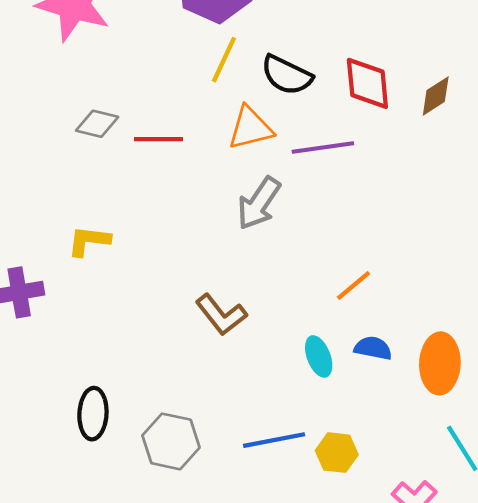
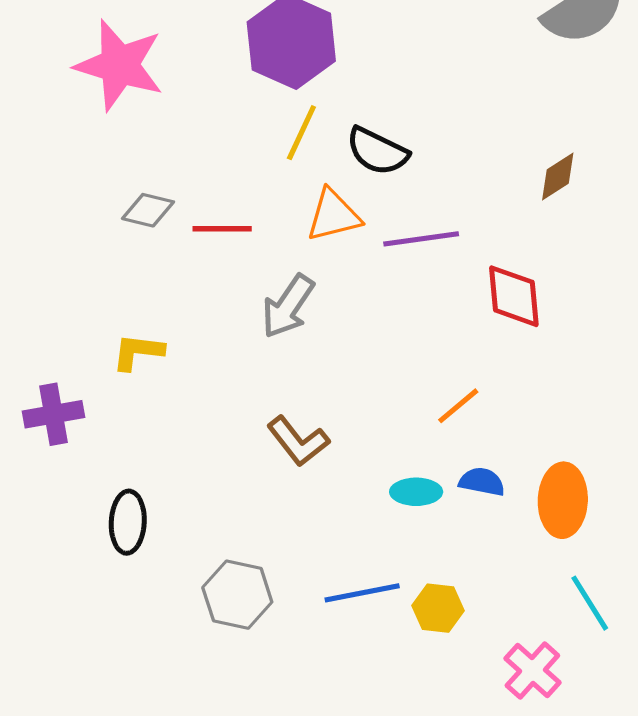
red diamond: (367, 83) -> (514, 296), moved
gray arrow: (259, 203) -> (288, 306), moved
cyan ellipse: (319, 356) -> (416, 492), turned -69
black ellipse: (93, 414) -> (128, 522), moved

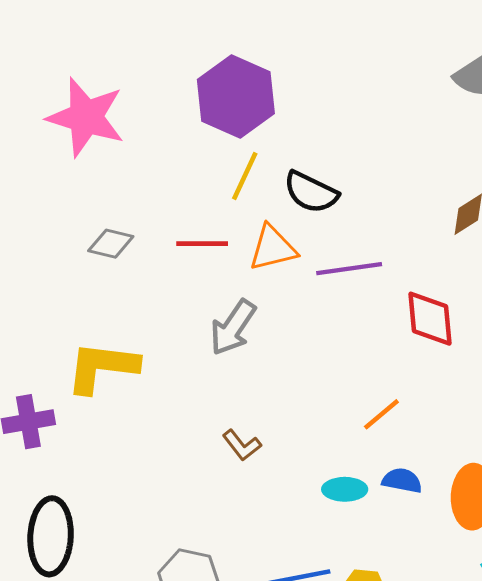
red line: (222, 229) -> (202, 244), moved
yellow L-shape: (138, 352) -> (102, 367), size x1.6
brown L-shape: (298, 441) -> (242, 445), size x0.7
black ellipse: (128, 522) -> (51, 536), moved, size x1.4

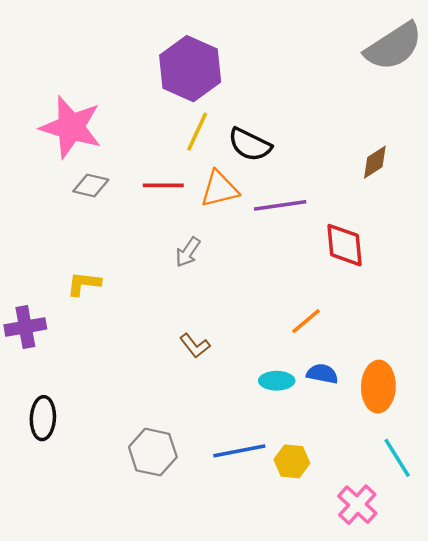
pink star: (86, 117) -> (71, 127), moved
gray arrow: (233, 327) -> (188, 252), size x0.7
yellow L-shape: (102, 367) -> (84, 284), size x0.6
black ellipse: (51, 536) -> (43, 418), size x0.7

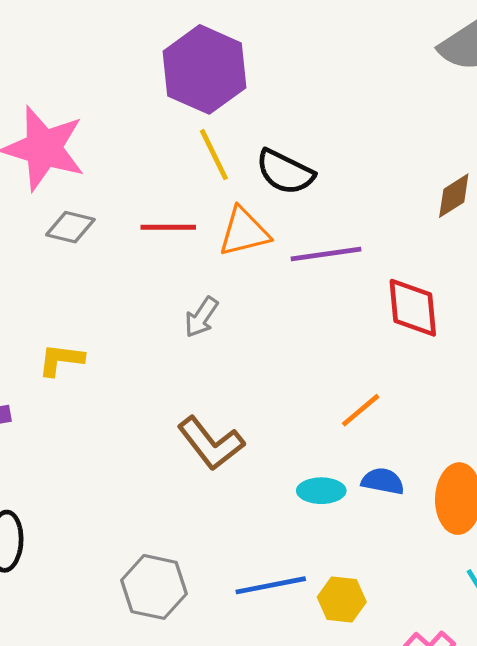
yellow line: (197, 132) -> (214, 155), turned -51
brown L-shape: (195, 346) -> (211, 443), size x1.6

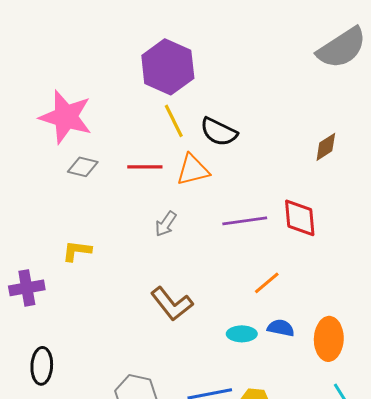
purple line: (326, 254) -> (245, 221), moved

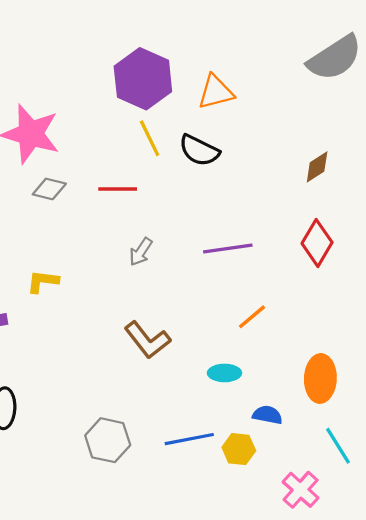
orange triangle: (193, 170) -> (216, 92), moved
red diamond: (300, 218) -> (317, 243), moved, turned 36
blue semicircle: (281, 328) -> (267, 415), moved

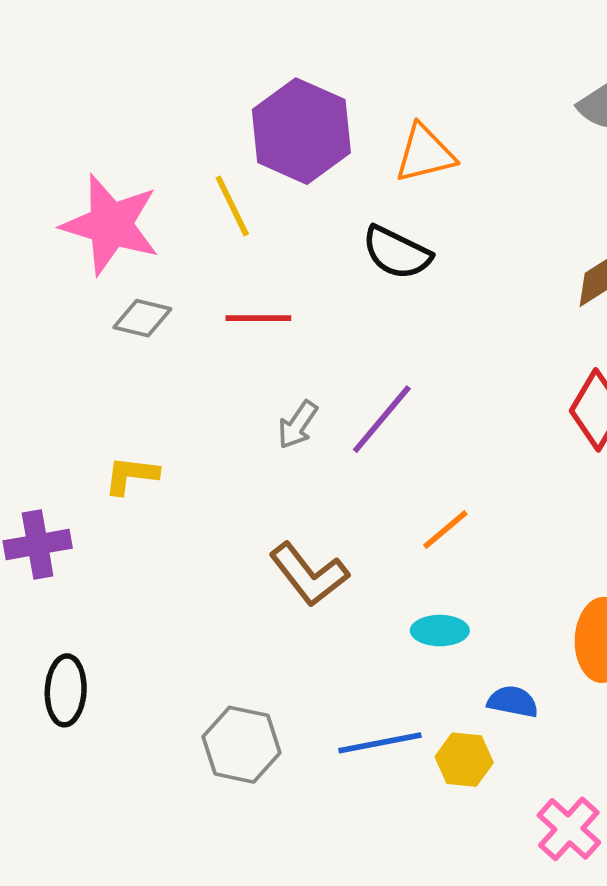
yellow line: (150, 138) -> (232, 206), moved
purple line: (228, 248) -> (382, 419), moved, turned -42
orange line: (252, 317) -> (445, 530), moved

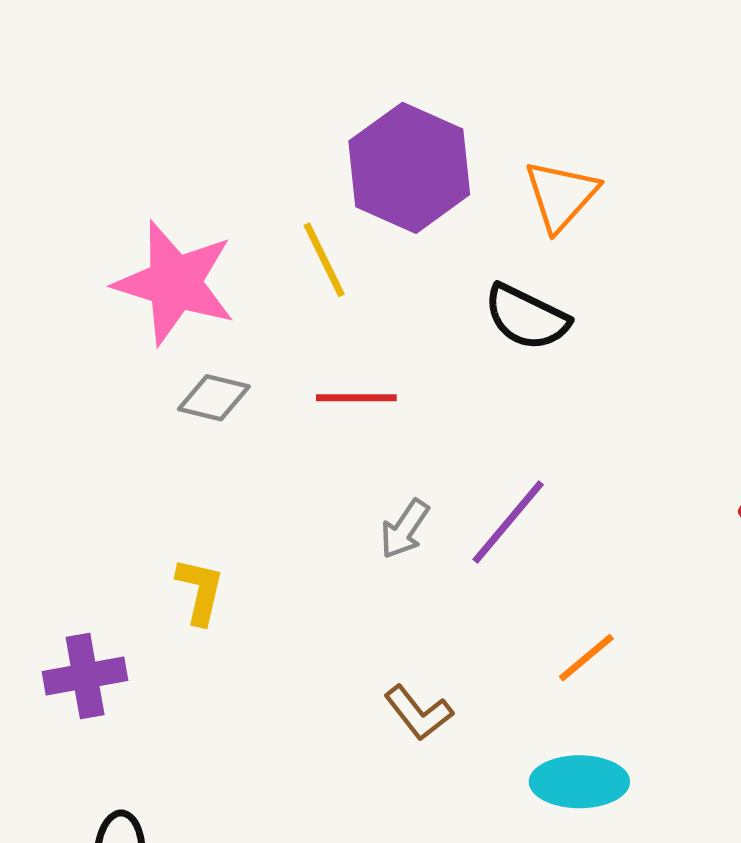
orange triangle: (425, 154) -> (561, 195), turned -34
yellow L-shape: (131, 475) -> (200, 591), turned 96
brown L-shape: (309, 574) -> (418, 713), size x0.7
cyan ellipse: (440, 631) -> (579, 782), size x1.4

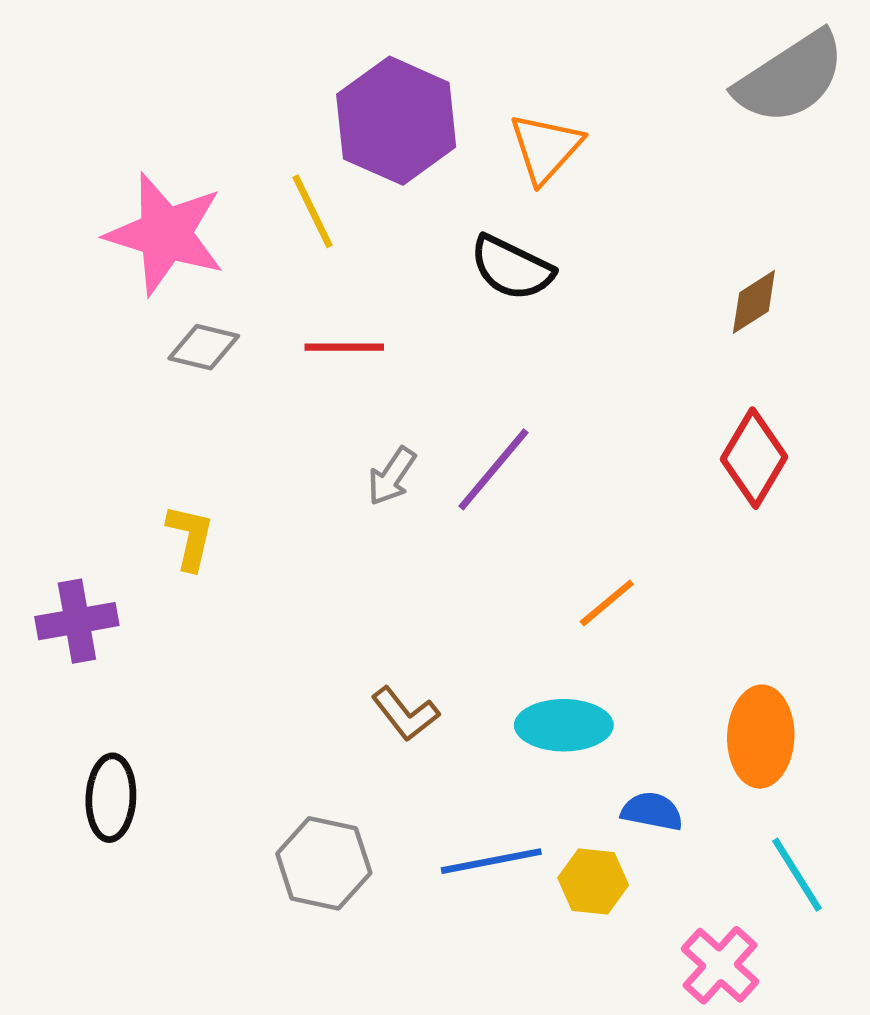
orange line: (586, 658) -> (607, 603), moved
brown L-shape: (418, 713) -> (405, 714), moved

